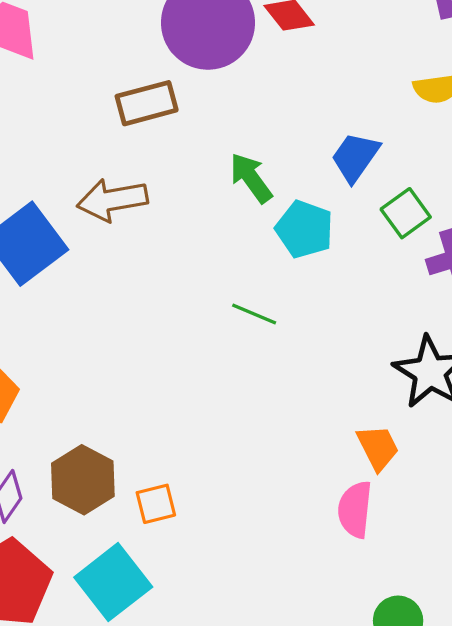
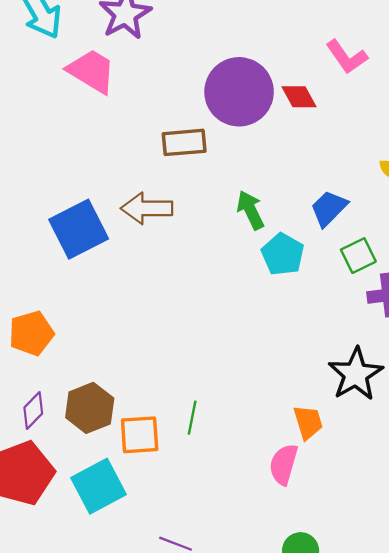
green line: (254, 314) -> (192, 418), moved, turned 68
orange square: (156, 504) -> (140, 435), size x1.4

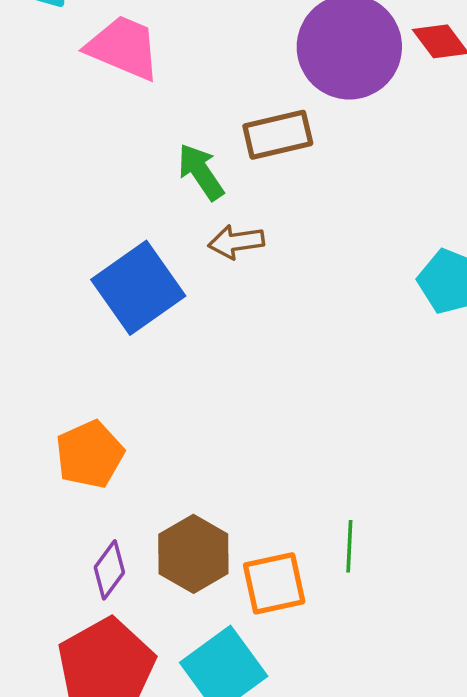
brown arrow: (147, 208) -> (236, 242), size x0.7
green arrow: (250, 210) -> (201, 172), moved

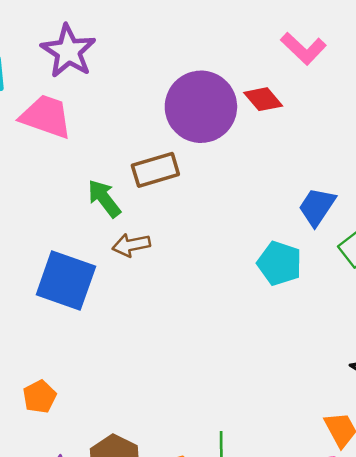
blue square: (138, 288) -> (66, 280), turned -32
orange pentagon: (90, 454) -> (39, 397), size x0.7

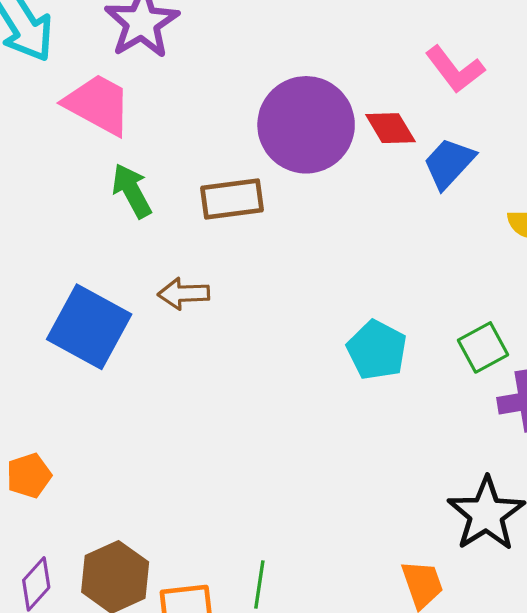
green arrow: (104, 198) -> (132, 191), moved
blue trapezoid: (317, 207) -> (449, 163), moved

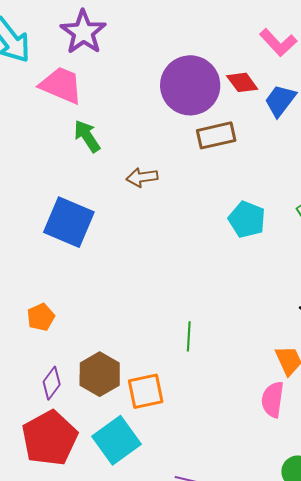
brown rectangle: (232, 199) -> (216, 135), moved
brown arrow: (184, 294) -> (142, 177), moved
green line: (259, 585) -> (189, 336), moved

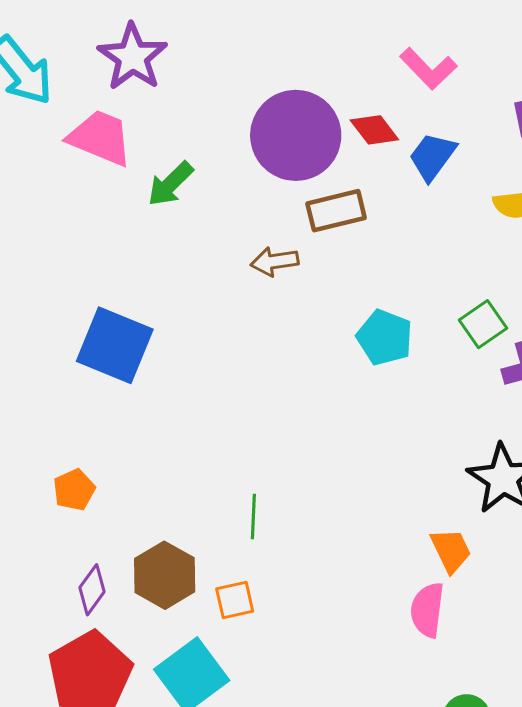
green arrow: (87, 136) -> (170, 184), moved, turned -100
brown arrow: (142, 177) -> (275, 261), moved
green line: (189, 336) -> (253, 516), moved
orange square: (146, 391) -> (235, 600), size x0.7

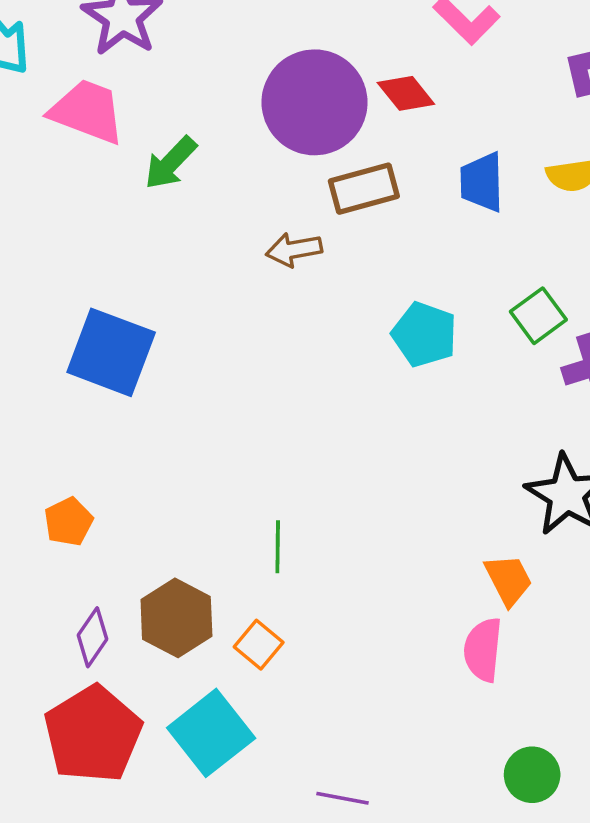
blue trapezoid: (432, 156) -> (482, 182), moved, turned -36
orange square: (235, 600) -> (259, 645), turned -36

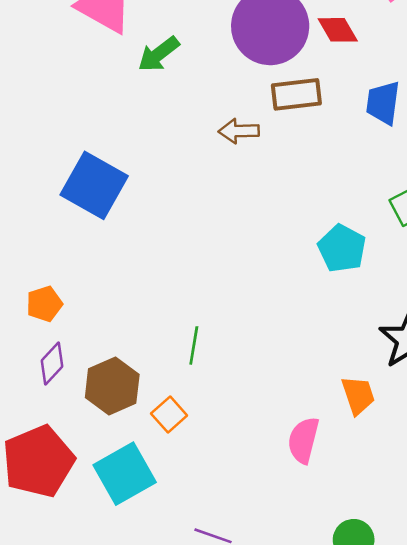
cyan pentagon: (424, 334) -> (342, 248), moved
purple diamond: (92, 637) -> (52, 364), moved
pink semicircle: (483, 650) -> (303, 440), moved

